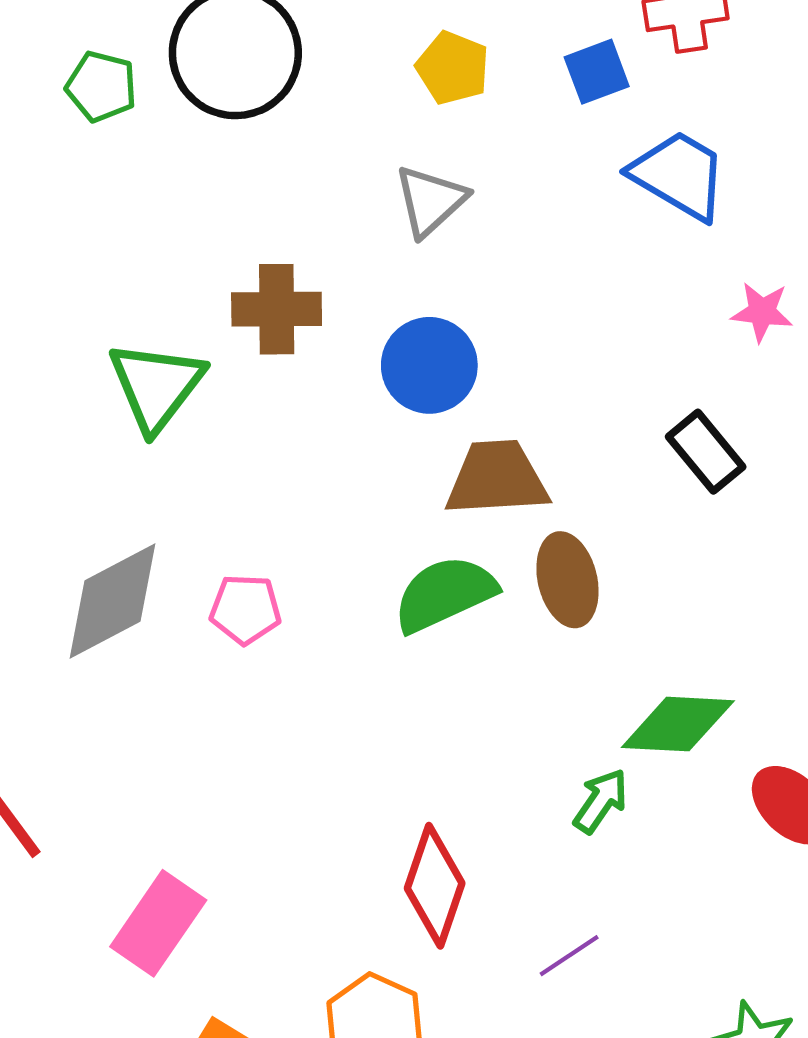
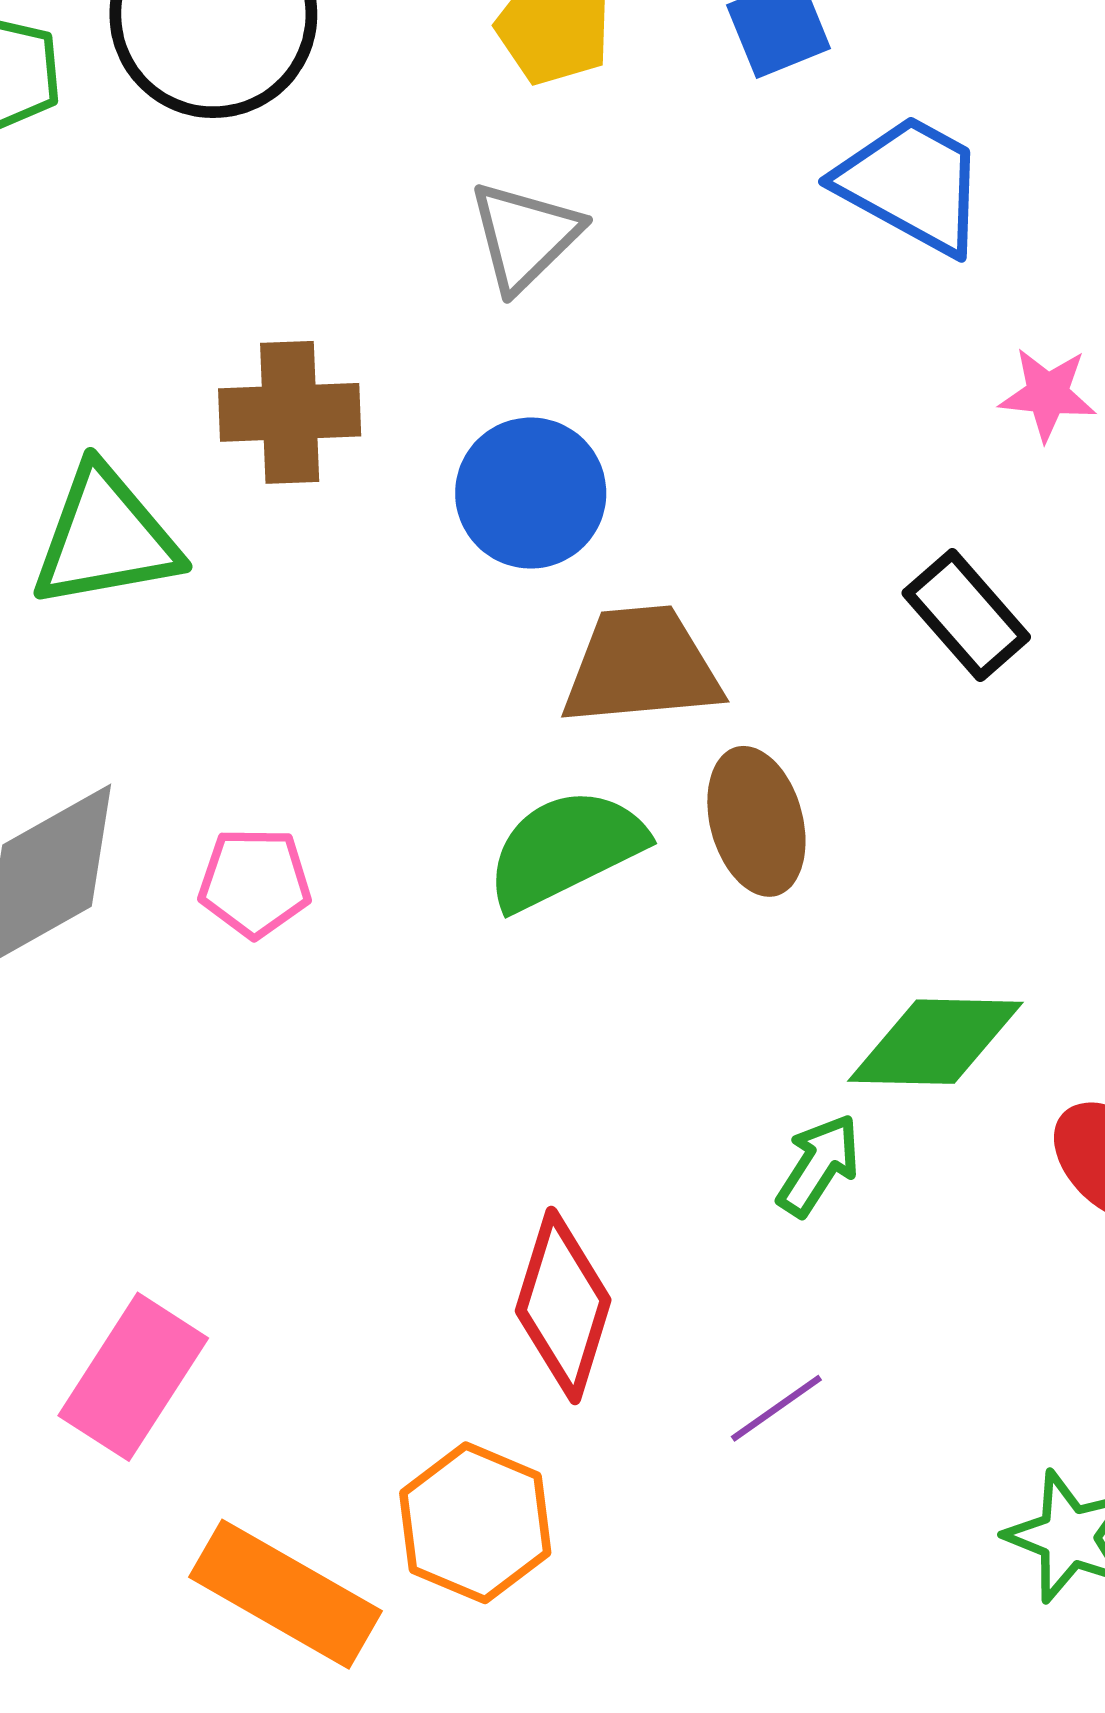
green triangle: (156, 386) -> (105, 538), turned 44

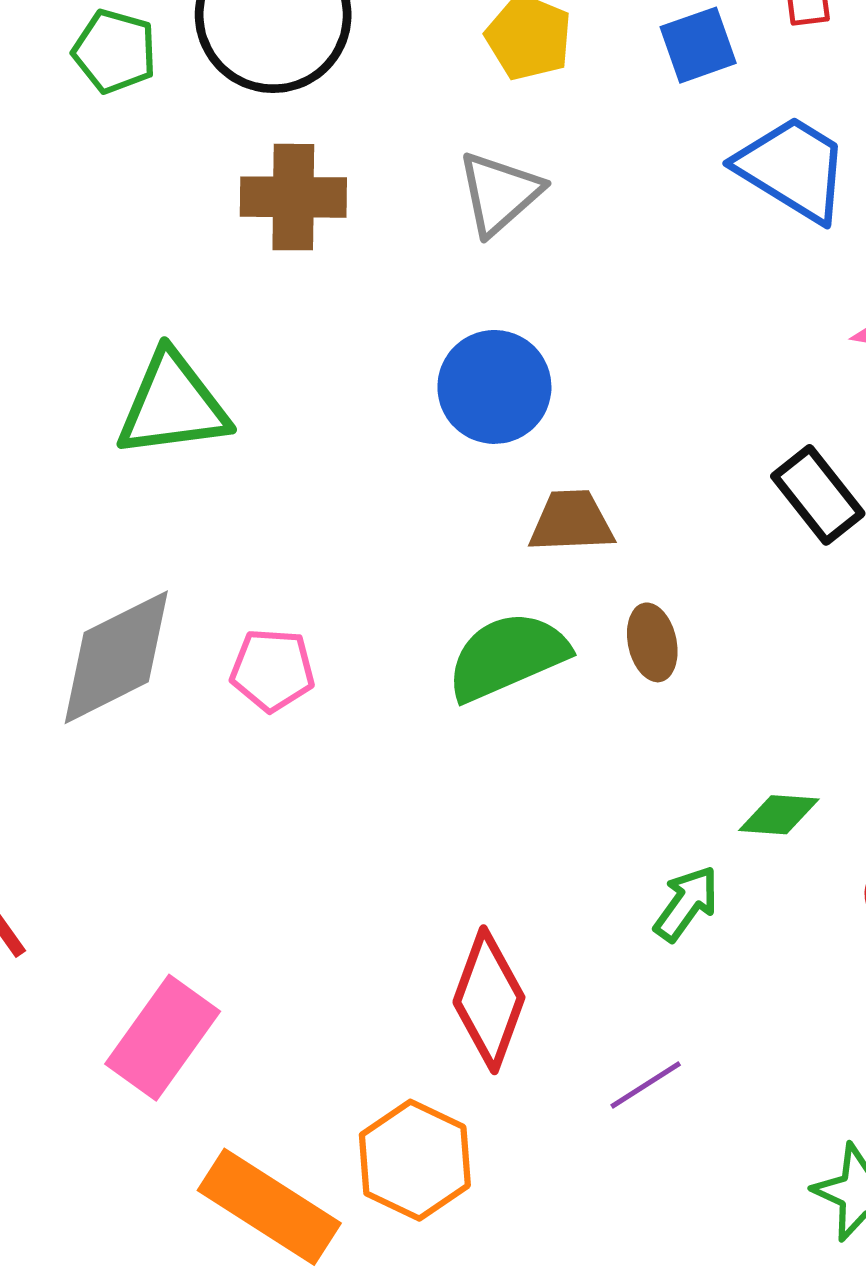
brown cross: (290, 412) -> (293, 197), moved
brown trapezoid: (641, 666) -> (571, 521), size x0.7
brown ellipse: (756, 821) -> (652, 642), size x0.7
green diamond: (935, 1042) -> (779, 815), size x0.6

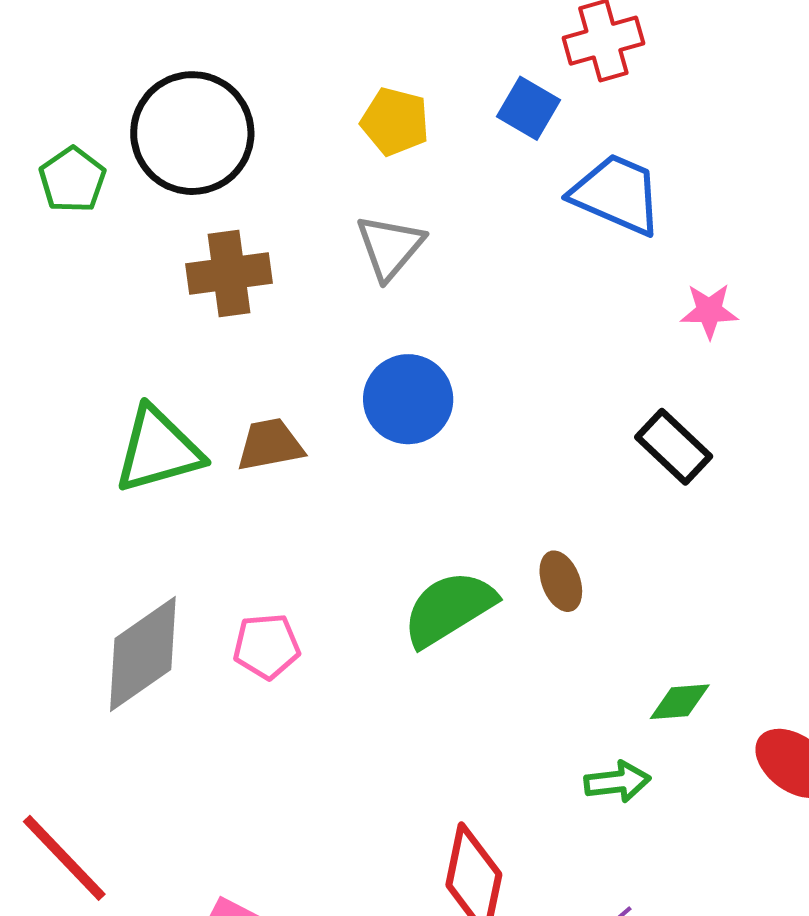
blue square: (698, 45) -> (529, 108), turned -32
green pentagon: (115, 51) -> (72, 180), turned 30
brown trapezoid: (571, 521) -> (270, 445), moved
green arrow: (686, 904) -> (617, 782), turned 56

